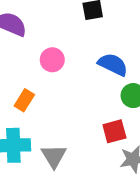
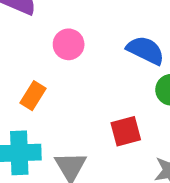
red square: (114, 131) -> (126, 131), moved

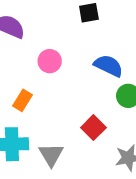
red square: (126, 131) -> (93, 128), turned -30

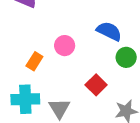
pink circle: (50, 61) -> (65, 46), moved

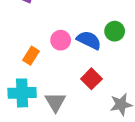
blue semicircle: (109, 31) -> (89, 40), moved
green circle: (126, 57) -> (115, 31), moved

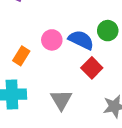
red square: (91, 79) -> (92, 68), moved
gray triangle: (55, 102) -> (61, 100), moved

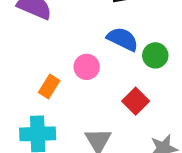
blue semicircle: (81, 40) -> (123, 39), moved

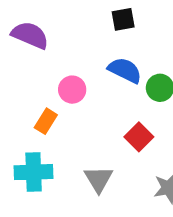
pink circle: (87, 67) -> (72, 90), moved

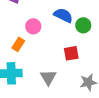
red square: (139, 137) -> (71, 53), turned 35

